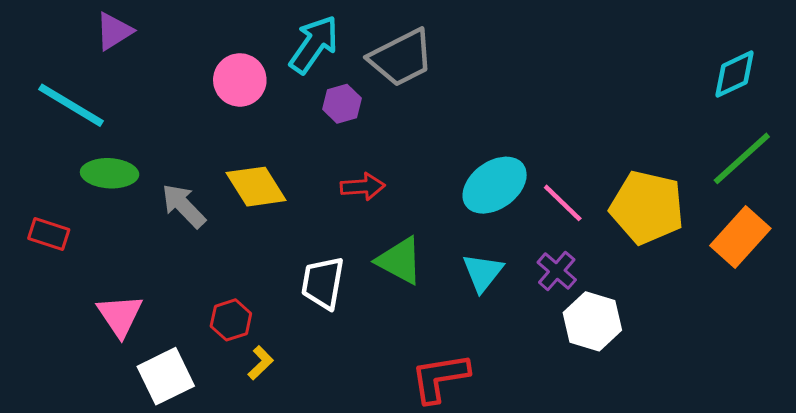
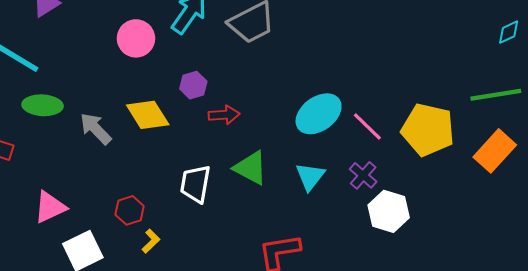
cyan diamond: (734, 74) -> (509, 32), moved, size x0.7
purple hexagon: (342, 104) -> (193, 85), moved
green line: (742, 158) -> (496, 95), turned 33
pink triangle: (120, 315) -> (50, 207), turned 39

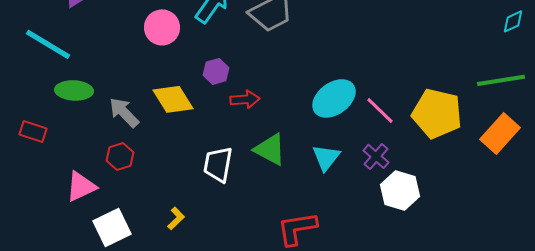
red hexagon: (130, 210) -> (120, 156), moved

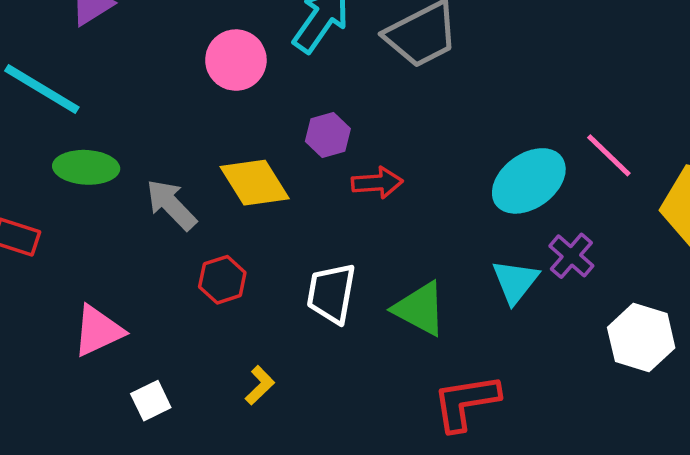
pink line: (380, 110) -> (609, 155), moved
green triangle: (270, 149) -> (420, 309), moved
red hexagon: (120, 156) -> (222, 280), moved
purple cross: (376, 156) -> (571, 256), moved
white square: (112, 227) -> (151, 401), size x0.6

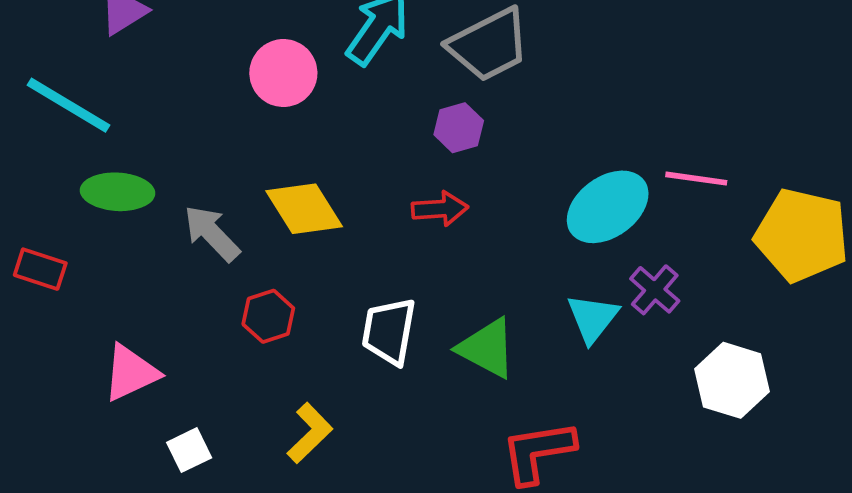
purple hexagon: (328, 135) -> (459, 128), moved
pink line: (609, 155) -> (696, 179), turned -36
yellow L-shape: (260, 385) -> (310, 433), size x1.4

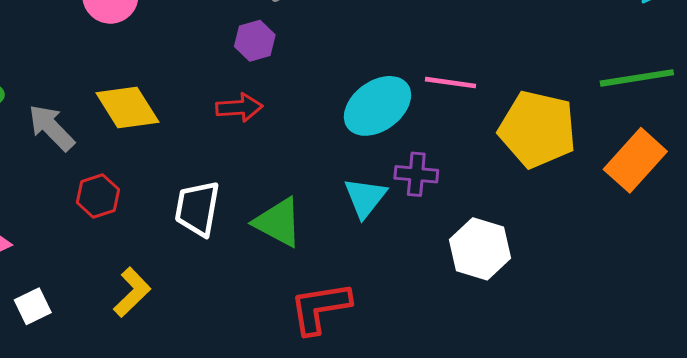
purple cross: (655, 290) -> (416, 174), turned -36

